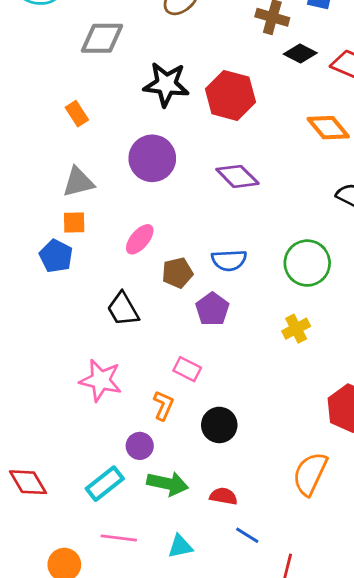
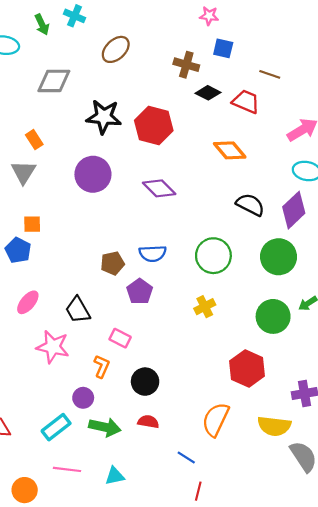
gray triangle: (78, 182) -> (23, 172), moved, turned -44
pink ellipse: (140, 239) -> (28, 302), moved
black trapezoid: (123, 309) -> (78, 310), moved
red semicircle: (223, 496) -> (148, 422), moved
blue line: (247, 535) -> (186, 457), moved

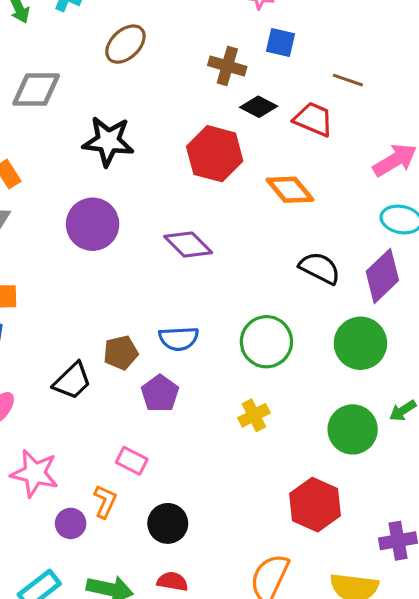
red hexagon: (154, 125) -> (215, 154), moved
black trapezoid: (78, 310) -> (72, 381), moved, turned -104
purple circle: (83, 398) -> (71, 523), moved

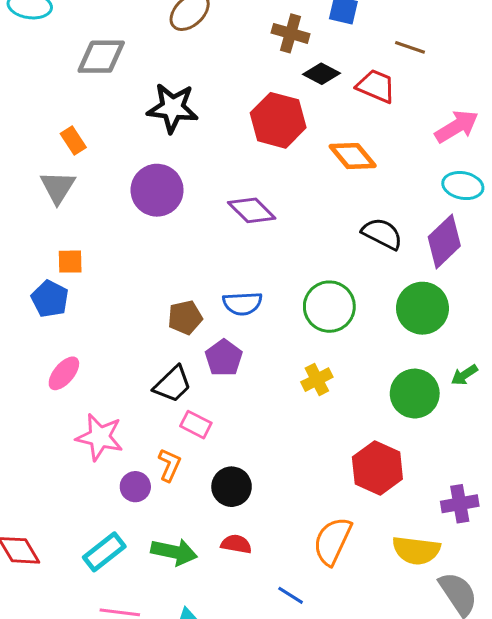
black trapezoid: (72, 381) -> (173, 384), moved

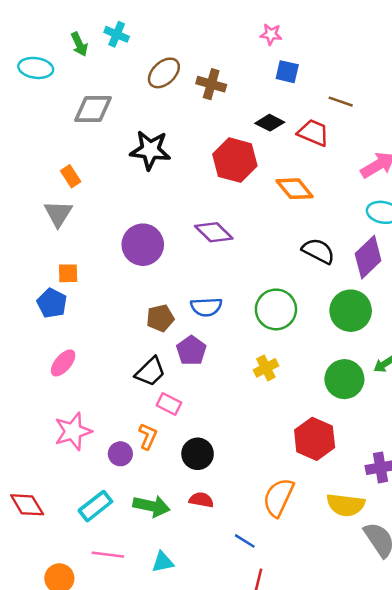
brown cross: (291, 33) -> (211, 84), moved
purple circle: (157, 190) -> (143, 245), moved
pink star: (100, 437) -> (73, 431), moved, turned -30

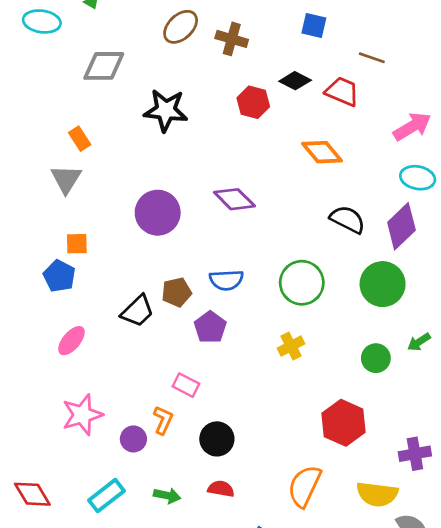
red hexagon: (235, 160) -> (253, 102), moved, size x0.7
black trapezoid: (150, 372) -> (137, 311), moved
green circle: (344, 379) -> (376, 358), size x0.7
green arrow: (151, 506) -> (167, 496), size x0.7

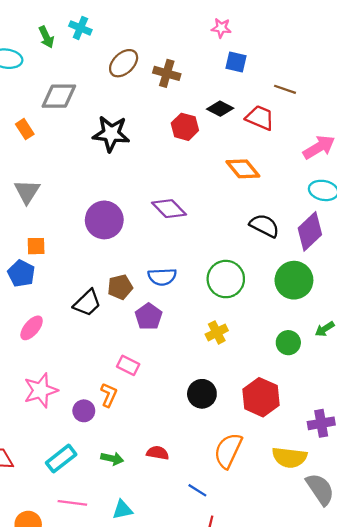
orange rectangle: (80, 139) -> (25, 129), moved
black circle: (217, 439) -> (202, 394), moved

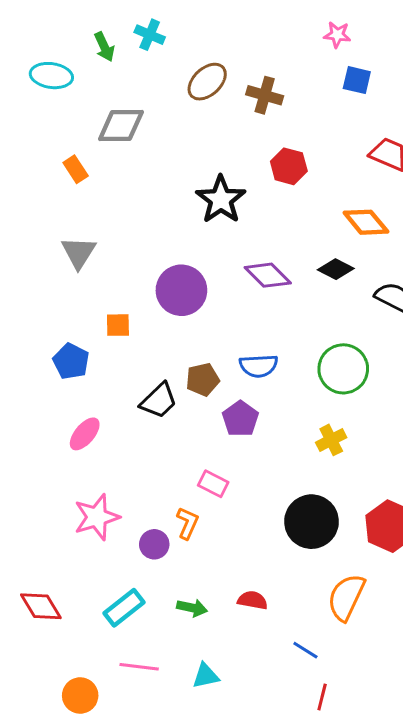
black diamond: (220, 109) -> (336, 269), moved
black star: (111, 134) -> (221, 200), moved, turned 30
orange square: (36, 246) -> (118, 325), moved
black circle: (202, 394) -> (311, 522), size x1.4

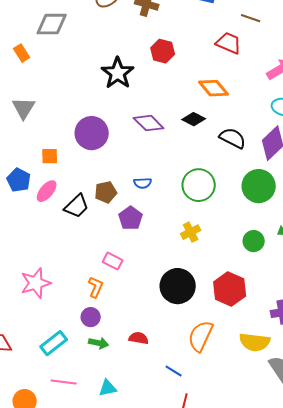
blue semicircle: (259, 366) -> (143, 183), size x0.7
pink ellipse: (85, 434) -> (47, 191), moved
purple circle: (154, 544) -> (91, 317), moved

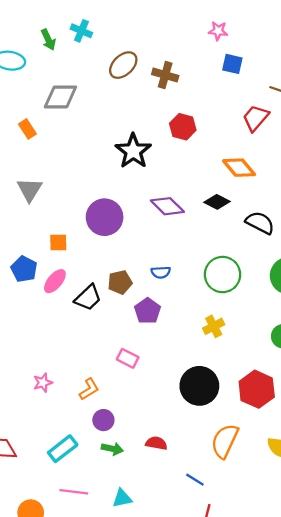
red trapezoid: (229, 43) -> (256, 118), turned -72
pink star: (36, 283) -> (43, 383), size x0.6
orange L-shape: (96, 287) -> (89, 389), moved, turned 35

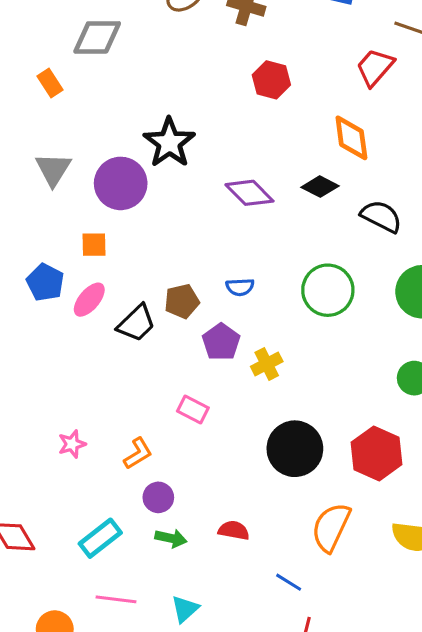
black star: (133, 151) -> (169, 143), moved
orange diamond: (239, 168) -> (351, 138), turned 32
purple circle: (105, 217) -> (121, 183), moved
yellow cross: (214, 326) -> (267, 364), moved
cyan triangle: (122, 498) -> (185, 609), turned -30

